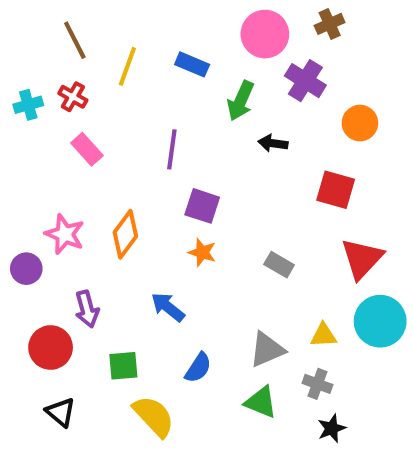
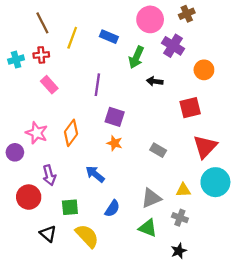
red cross: (73, 97) -> (41, 55), turned -35
red square: (336, 190) -> (190, 108), turned -30
black triangle: (61, 412) -> (48, 234), moved
black star: (332, 428) -> (179, 251), moved

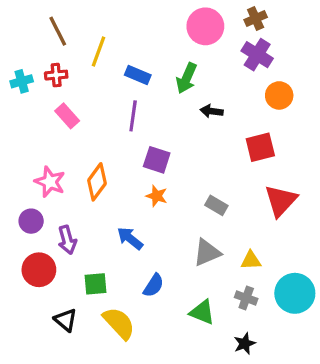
blue rectangle: (109, 37) -> (138, 75), moved
purple cross: (173, 46) -> (257, 55), moved
purple circle: (15, 152) -> (31, 221), moved
cyan circle: (215, 182) -> (295, 293), moved
gray triangle: (151, 198) -> (207, 252), moved

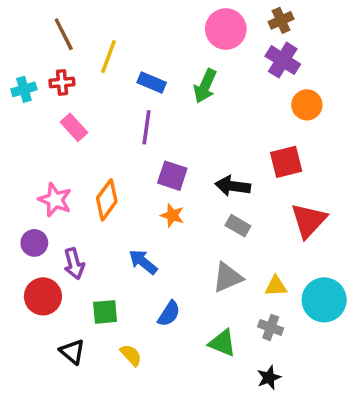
black arrow: (212, 111) -> (233, 186), moved, size x1.4
cyan circle: (295, 293) -> (324, 300), moved
yellow semicircle: (119, 323) -> (131, 355), size x0.6

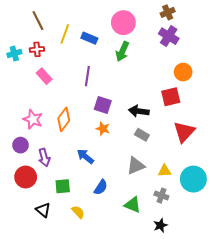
pink circle: (226, 29) -> (123, 23), moved
blue rectangle: (152, 82) -> (89, 38), moved
orange circle: (307, 105) -> (183, 72), moved

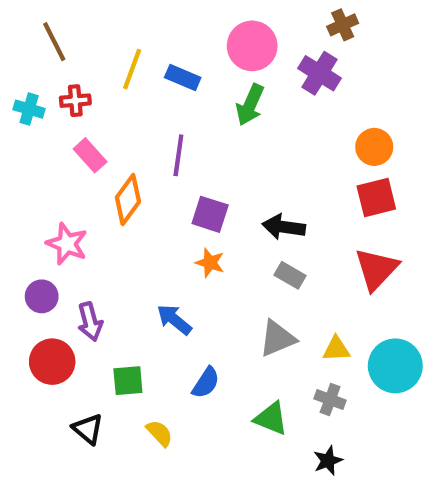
brown line: (38, 21) -> (54, 42), moved
purple cross: (169, 36) -> (319, 73), moved
cyan cross: (14, 54) -> (29, 109), turned 32
red square: (171, 97) -> (376, 197), moved
orange diamond: (64, 119) -> (128, 200), moved

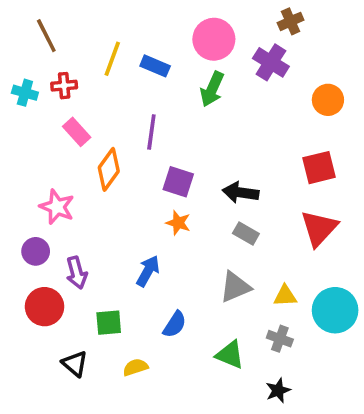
orange circle: (374, 147) -> (328, 100), moved
blue arrow: (174, 320) -> (148, 271), turned 80
yellow semicircle: (160, 433) -> (135, 367), turned -65

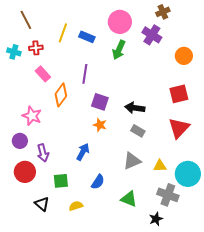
gray cross: (280, 339) -> (168, 195), moved, size x1.5

